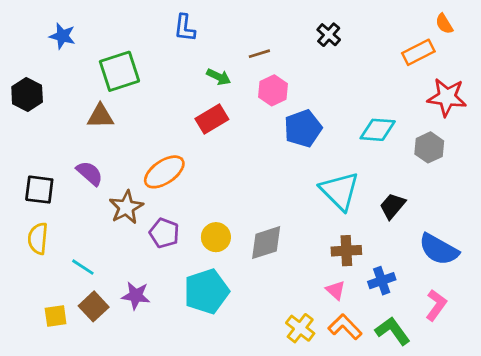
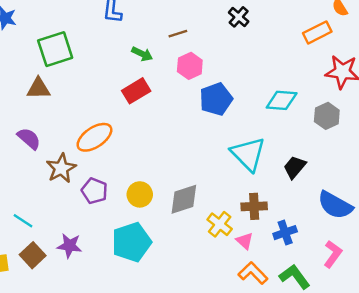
yellow cross: (300, 328) -> (220, 224), moved

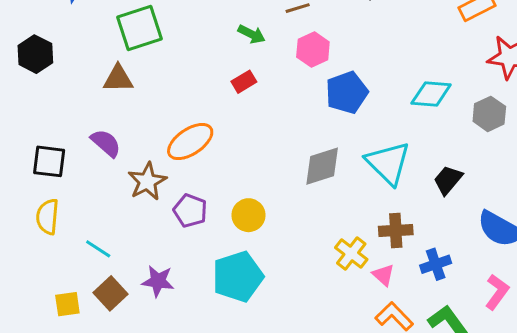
red rectangle: (136, 91) -> (244, 82), size x0.7
gray diamond: (184, 199) -> (322, 166), moved

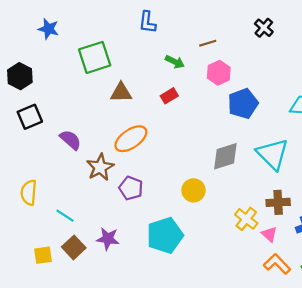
brown triangle: (118, 79) -> (121, 93), moved
black square: (49, 161) -> (30, 117), moved, turned -30
yellow circle: (248, 215) -> (193, 190), moved

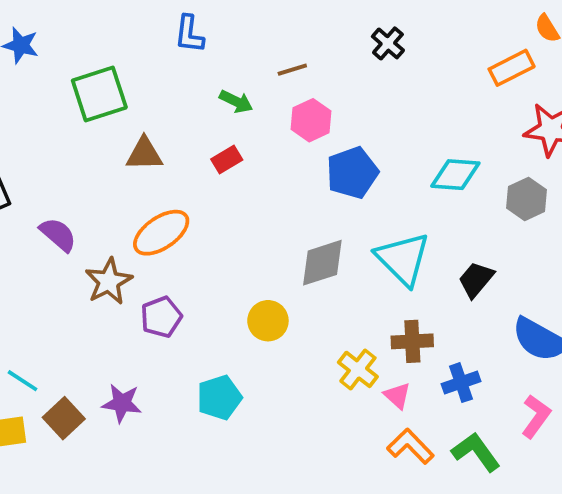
purple pentagon: (131, 188) -> (161, 317), turned 30
cyan line: (65, 216) -> (23, 381), moved
cyan pentagon: (165, 235) -> (219, 398), size x0.7

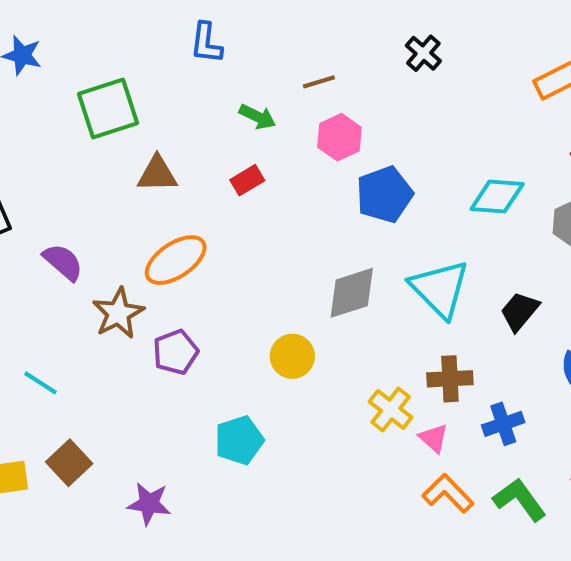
cyan line: (23, 381) -> (40, 383), moved
purple star: (122, 403) -> (149, 504), moved

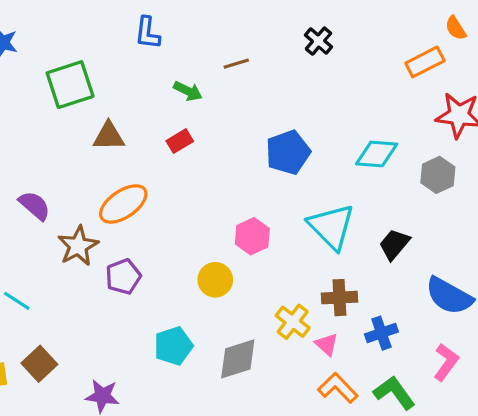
pink hexagon: (339, 137) -> (252, 236), moved
gray diamond: (352, 293) -> (238, 359), moved

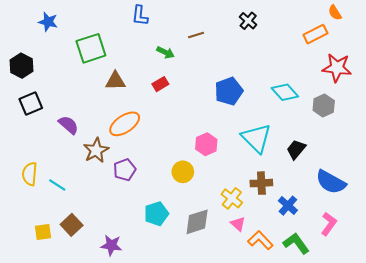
cyan diamond: (377, 154) -> (285, 92), turned 44
blue cross: (381, 333) -> (288, 206), turned -30
pink triangle: (327, 344) -> (238, 224), moved

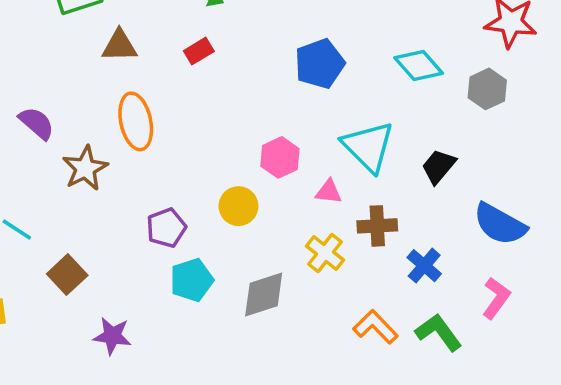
orange ellipse: (125, 124) -> (136, 121), turned -68
purple pentagon: (125, 170) -> (166, 228), moved
pink triangle: (238, 224) -> (329, 192), moved, turned -35
brown square: (72, 225) -> (67, 275), moved

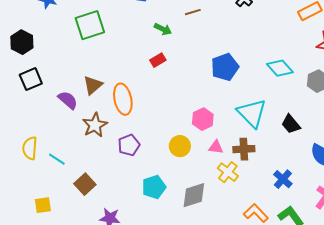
brown triangle: (119, 46) -> (93, 85), moved, turned -40
black trapezoid: (439, 166) -> (291, 124), turned -80
pink triangle: (329, 192) -> (216, 147), moved
brown cross: (377, 226) -> (244, 149), moved
purple pentagon: (166, 228) -> (129, 145), moved

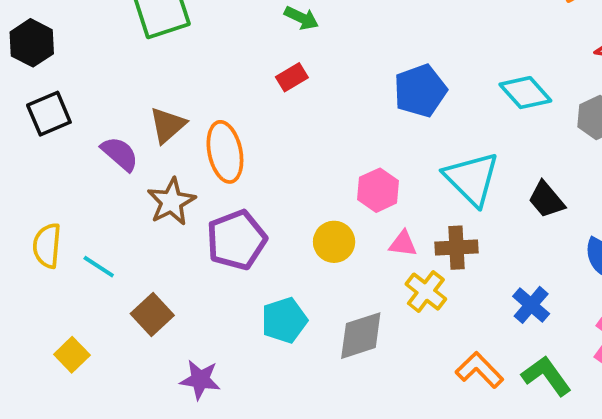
purple pentagon: (129, 145) -> (236, 240), size x1.4
yellow square: (43, 205) -> (72, 355), turned -36

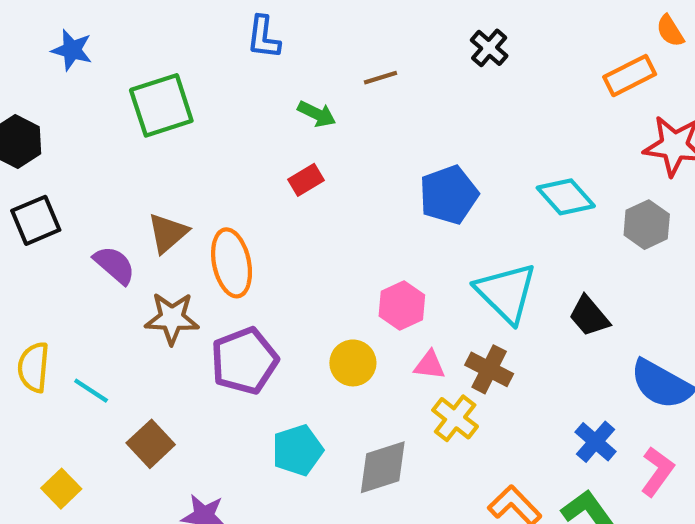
brown star: (171, 202) -> (172, 318), turned 30
brown cross: (456, 248) -> (489, 369), turned 30
blue cross: (531, 305) -> (596, 442), moved

